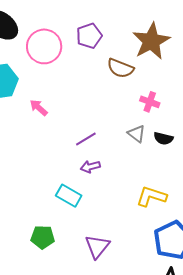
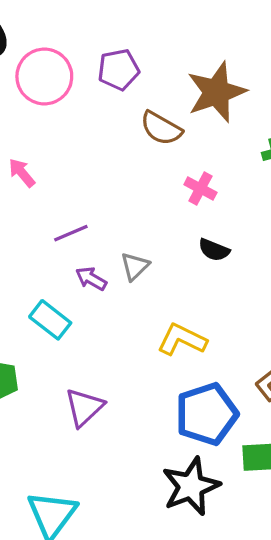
gray triangle: (137, 134) -> (135, 266), moved, turned 30
purple line: (86, 139) -> (71, 233), moved
purple arrow: (90, 167) -> (91, 279), turned 36

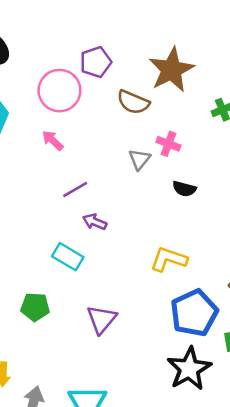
pink circle: (44, 76) -> (59, 91), moved
pink arrow: (22, 173) -> (53, 140), moved
gray triangle: (135, 266) -> (139, 159), moved

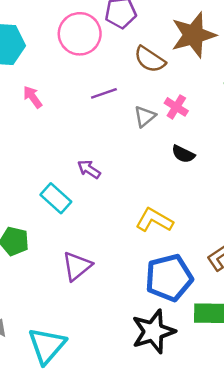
pink arrow: (53, 140) -> (33, 97), moved
purple line: (75, 190) -> (104, 93), moved

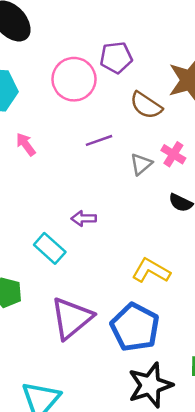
purple arrow: (89, 169) -> (84, 218), turned -35
purple triangle: (77, 266) -> (72, 318), size x1.4
blue pentagon: (169, 278) -> (135, 327), moved, turned -30

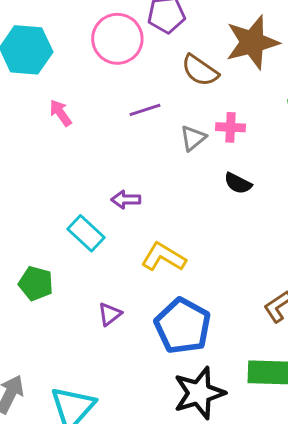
pink cross: (173, 154) -> (230, 127), turned -30
yellow L-shape: (151, 271) -> (164, 257), moved
purple triangle: (72, 318) -> (110, 314), size x0.5

